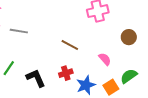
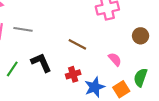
green semicircle: (129, 76) -> (141, 77), turned -36
black L-shape: (36, 78) -> (41, 63), moved

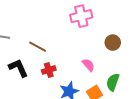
brown line: (77, 44) -> (38, 47), moved
red cross: (73, 74) -> (49, 70), moved

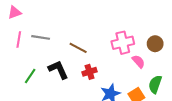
pink cross: (81, 16) -> (123, 43), moved
pink semicircle: (88, 65) -> (138, 61), moved

